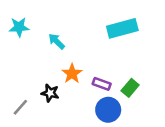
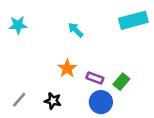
cyan rectangle: (122, 28) -> (133, 20), moved
cyan arrow: (57, 41) -> (76, 30), moved
black star: (50, 93) -> (53, 101), moved

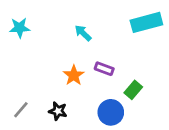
purple rectangle: (95, 78) -> (104, 69), moved

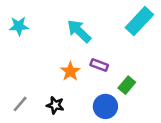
cyan rectangle: (146, 22) -> (139, 21), turned -32
cyan arrow: (83, 33) -> (79, 31), size x1.5

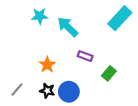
cyan star: (19, 26) -> (40, 16), moved
orange star: (70, 71) -> (47, 65), moved
blue circle: (105, 106) -> (69, 92), moved

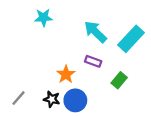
cyan rectangle: (120, 18) -> (131, 39), moved
cyan arrow: (68, 27) -> (95, 32), moved
orange star: (47, 65) -> (66, 74), moved

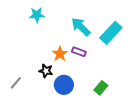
orange star: (66, 74) -> (60, 54), moved
green rectangle: (119, 80) -> (101, 88), moved
black star: (52, 99) -> (46, 71), moved

